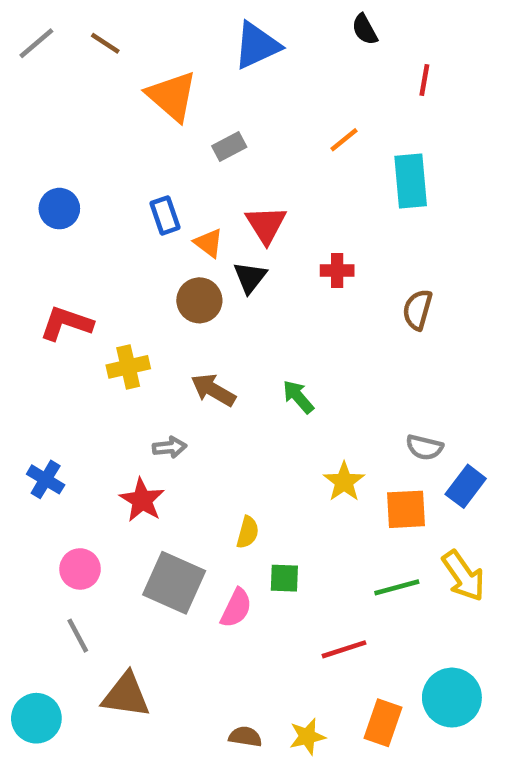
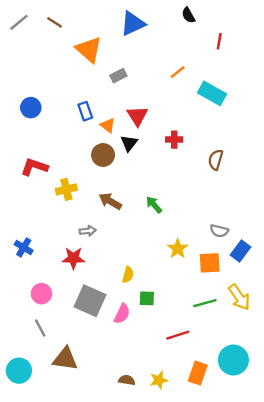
cyan rectangle: (411, 181) -> (212, 93), turned -56
red star: (142, 500) -> (73, 258), turned -30

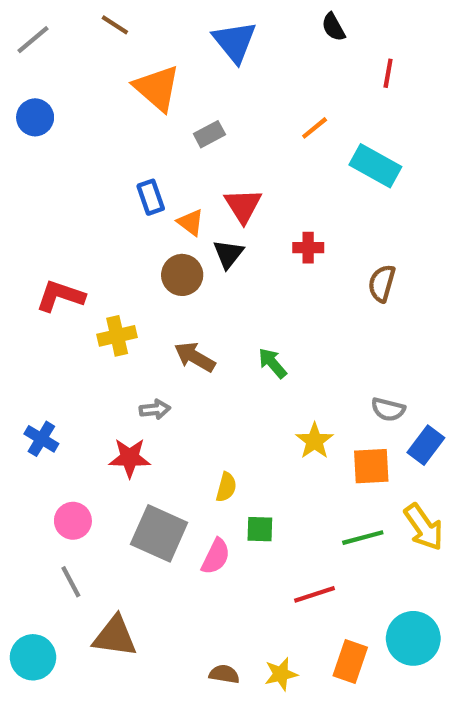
brown line: (54, 22) -> (115, 25), moved
blue triangle: (133, 23) -> (235, 42), turned -44
blue circle: (31, 108) -> (35, 117), moved

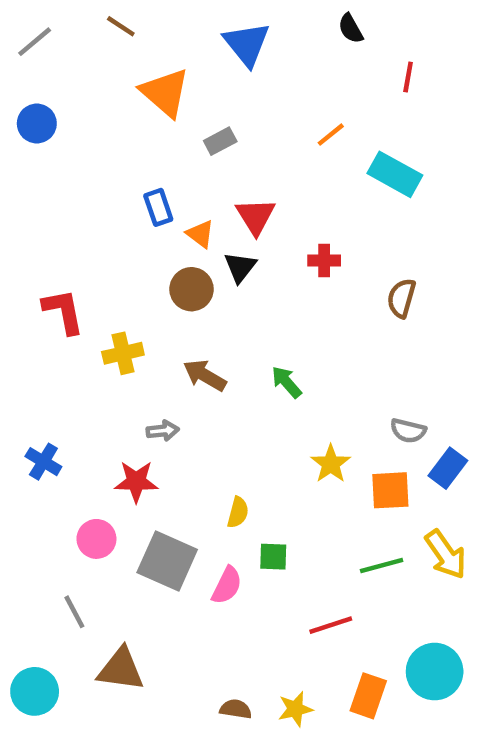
red L-shape: (60, 296) -> (63, 311), turned 60
pink circle: (73, 521) -> (96, 539), moved

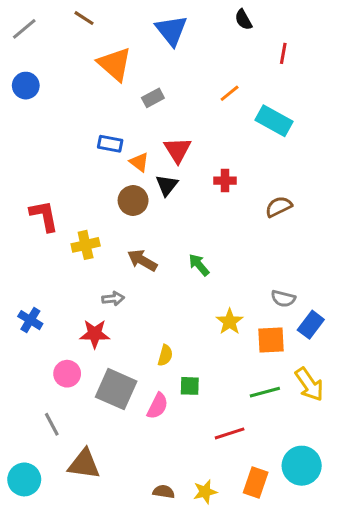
blue rectangle: (158, 207) -> (110, 144), turned -60
brown semicircle: (401, 298) -> (279, 207), turned 48

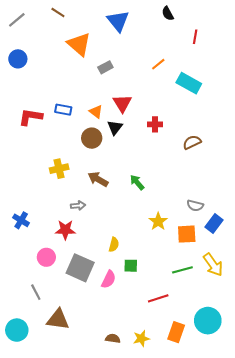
blue rectangle: (110, 144) -> (63, 110), moved
red L-shape: (44, 216) -> (31, 117), moved, turned -70

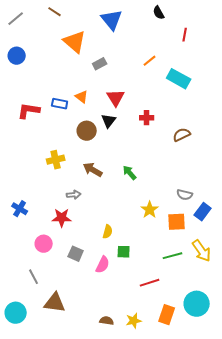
orange triangle: (96, 112) -> (82, 97), moved
gray square: (80, 268) -> (76, 254), size x0.6

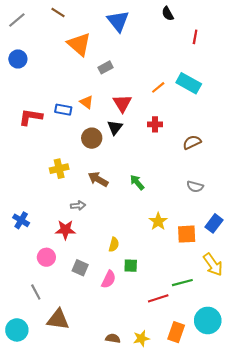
orange line: (150, 61) -> (158, 87), moved
gray semicircle: (185, 195) -> (195, 187), moved
green line: (173, 256) -> (182, 283), moved

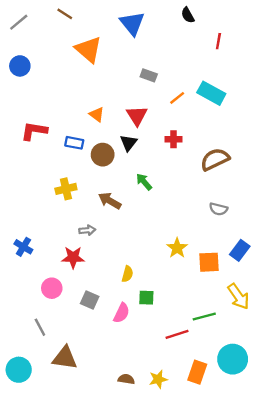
gray rectangle: (105, 67) -> (149, 75), moved, turned 48
blue rectangle: (63, 110) -> (74, 143), moved
brown semicircle: (192, 142) -> (215, 159), size x1.4
green arrow: (137, 182) -> (144, 182), moved

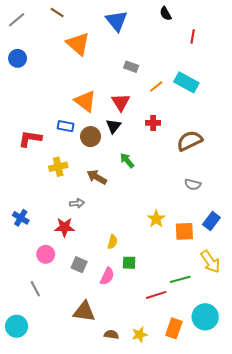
orange triangle: (97, 114) -> (85, 101), size x1.6
red L-shape: (34, 131) -> (30, 139), moved
brown triangle: (65, 358) -> (84, 312), moved

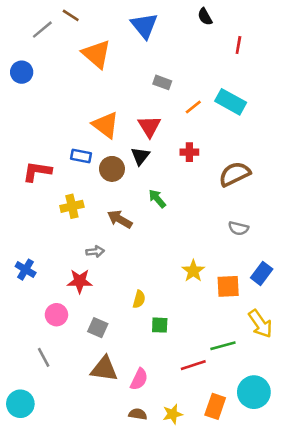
gray line: (17, 20) -> (42, 30), moved
pink semicircle: (107, 276) -> (139, 379), moved
brown triangle: (84, 312) -> (104, 369), moved

